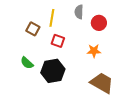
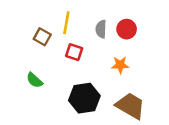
gray semicircle: (79, 12) -> (101, 29), moved
black hexagon: (53, 71) -> (84, 98), moved

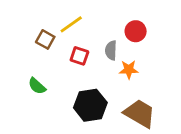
yellow line: (66, 23) -> (71, 24), turned 45
gray semicircle: (101, 29) -> (111, 50), moved

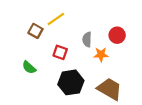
red circle: (136, 31) -> (117, 35), moved
red square: (79, 56) -> (60, 52), moved

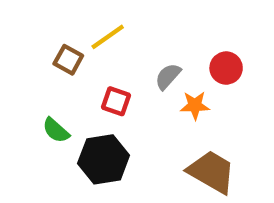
gray semicircle: (87, 39) -> (168, 76), turned 40
black hexagon: (71, 82) -> (104, 159), moved

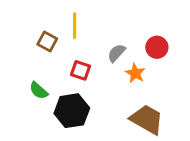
yellow line: (108, 37) -> (75, 26), turned -55
orange star: (195, 105) -> (135, 73), turned 30

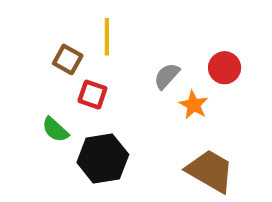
red square: (80, 70) -> (92, 95), moved

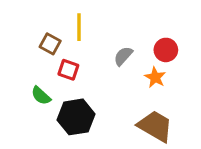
orange star: (194, 105) -> (155, 77), moved

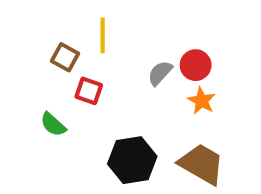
red circle: (166, 50) -> (196, 65), moved
black hexagon: (76, 117) -> (132, 160), moved

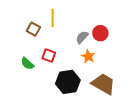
red square: (89, 91) -> (49, 55), moved
orange star: (202, 101) -> (88, 56), moved

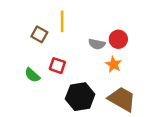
gray semicircle: (82, 37) -> (97, 44), turned -120
orange star: (88, 56) -> (114, 64), moved

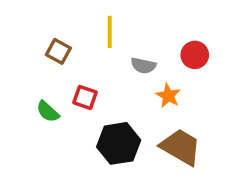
yellow line: (62, 21) -> (110, 32), moved
red circle: (118, 39) -> (195, 55), moved

